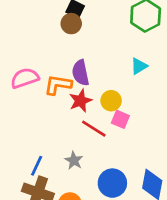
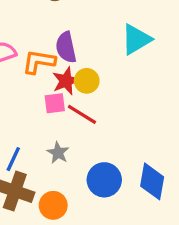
cyan triangle: (139, 66) -> (136, 39), size x1.5
yellow circle: (111, 101) -> (87, 81), moved
pink square: (120, 119) -> (55, 103), moved, turned -30

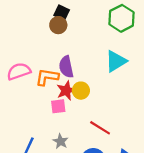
red line: (82, 114) -> (100, 128), moved

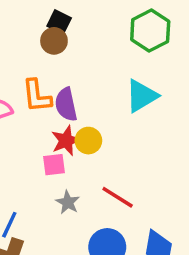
orange L-shape: (47, 77) -> (37, 96), moved, turned -105
gray star: (61, 141) -> (68, 202), moved

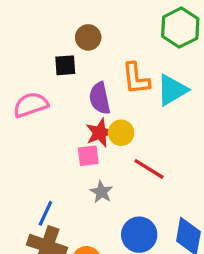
black square: (59, 22) -> (65, 65), moved, turned -30
orange L-shape: (37, 96) -> (136, 78), moved
red line: (118, 197) -> (149, 169), moved

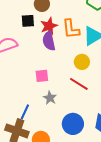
red star: (100, 133) -> (49, 26), moved
yellow circle: (121, 133) -> (82, 62), moved
blue line: (45, 213) -> (25, 112), moved

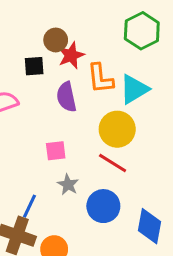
red star: (49, 26) -> (71, 55), moved
yellow circle: (82, 62) -> (117, 129), size x1.5
blue circle: (73, 124) -> (103, 206), moved

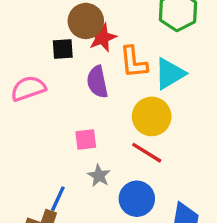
brown circle: (56, 40) -> (86, 21), size x1.4

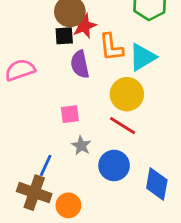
black square: (63, 49) -> (64, 36), moved

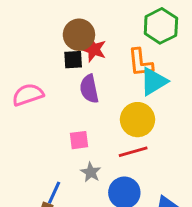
red star: (84, 26) -> (94, 49), turned -30
orange L-shape: (111, 47) -> (140, 63), moved
red line: (123, 126) -> (133, 152), turned -48

